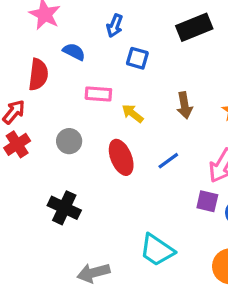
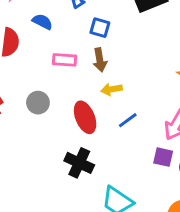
brown arrow: (185, 105) -> (100, 60), moved
yellow arrow: (133, 113) -> (112, 89), moved, turned -48
black cross: (64, 208) -> (79, 163), moved

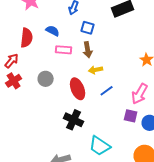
blue semicircle: (42, 22) -> (53, 31), moved

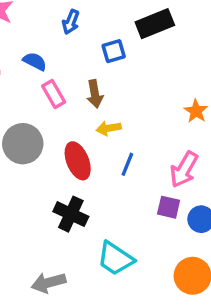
blue square: (88, 28) -> (114, 51), moved, turned -32
pink rectangle: (64, 50) -> (54, 94), turned 56
gray circle: (46, 79) -> (23, 144), size x1.5
blue line: (107, 91) -> (127, 164), turned -32

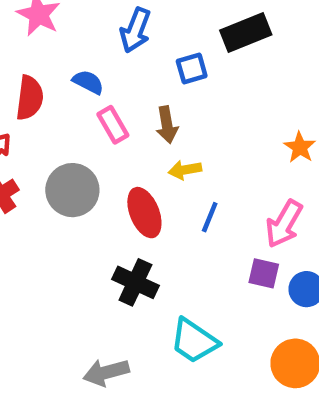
blue arrow: (71, 22) -> (135, 30), size x1.4

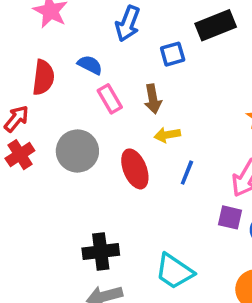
black cross: (135, 282) -> (101, 252), moved, turned -32

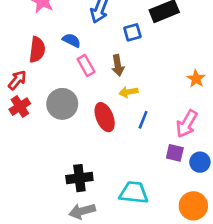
cyan trapezoid: (174, 271) -> (134, 193), turned 152

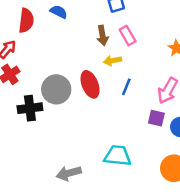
pink rectangle: (86, 65) -> (128, 36), moved
gray circle: (62, 104) -> (56, 89), moved
black cross: (79, 178) -> (30, 108), moved

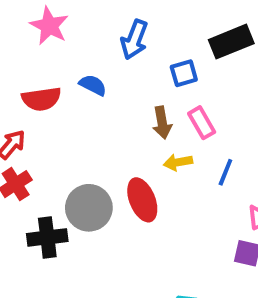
red semicircle: (26, 21) -> (41, 99), turned 75
blue line: (126, 87) -> (225, 172), moved

